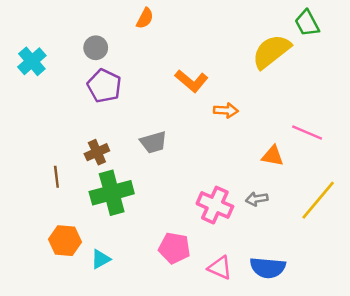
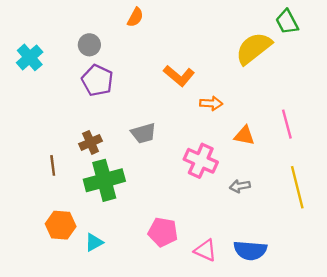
pink line: (307, 133) -> (287, 124), turned 52
orange triangle: (273, 156) -> (244, 136), moved
yellow line: (318, 200) -> (297, 187), turned -54
pink cross: (215, 205) -> (201, 161), moved

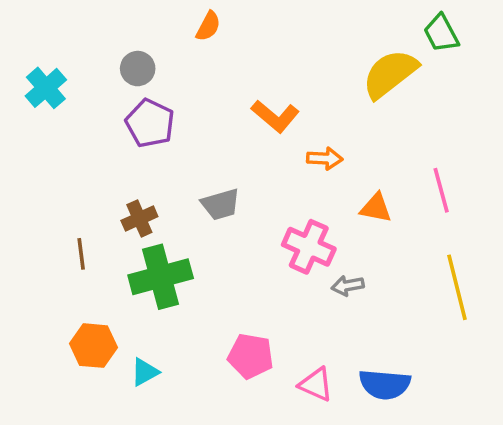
gray arrow: (240, 186) -> (348, 286), moved

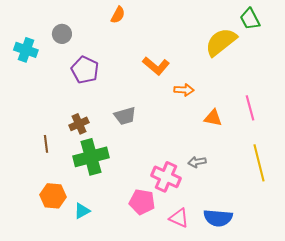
gray circle: (138, 69) -> (62, 34), moved
cyan cross: (46, 88) -> (26, 50), turned -30
pink cross: (309, 247) -> (166, 177), moved

